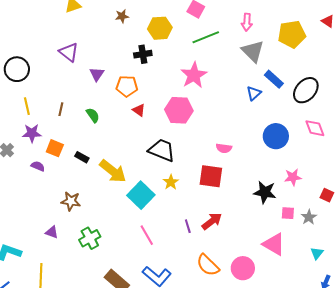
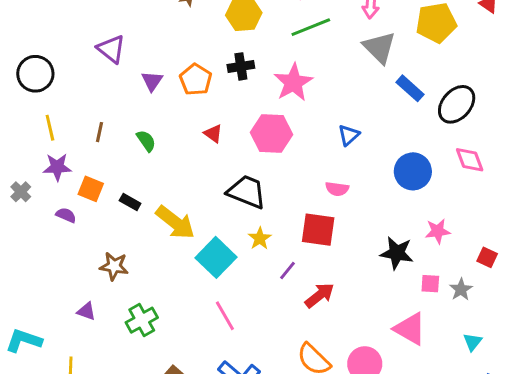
black cross: (143, 54) -> (241, 66), moved
orange pentagon: (127, 86) -> (196, 80), moved, turned 30
blue triangle: (254, 93) -> (349, 135), moved
purple line: (188, 226) -> (288, 271), moved, turned 56

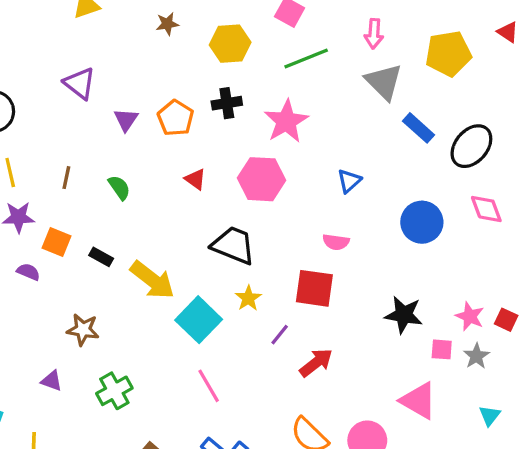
pink star: (438, 231) -> (470, 316), moved, turned 30

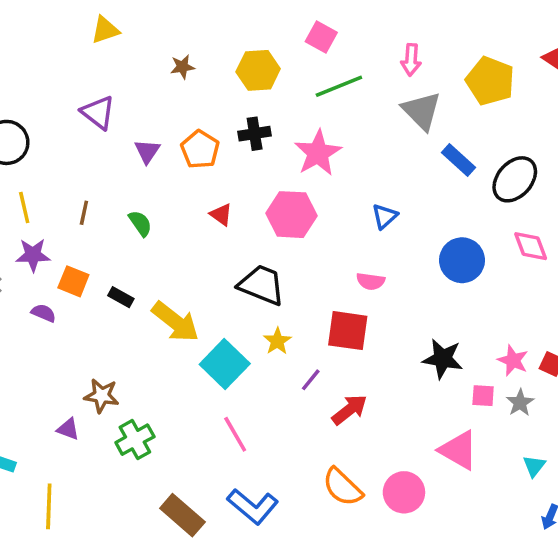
brown star: (167, 24) -> (182, 67), moved
yellow pentagon: (448, 54) -> (490, 81), turned 30
brown star: (83, 330) -> (102, 396), moved

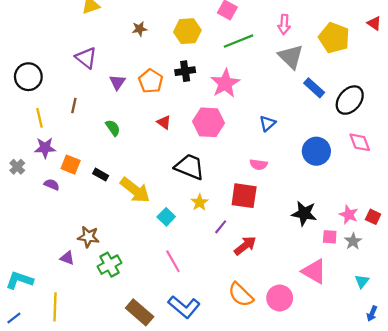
brown line: (84, 213) -> (74, 106), moved
cyan square: (225, 364) -> (166, 217), size x0.6

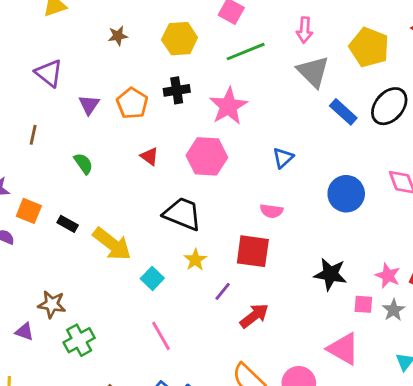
black ellipse: (350, 100) -> (389, 106), moved

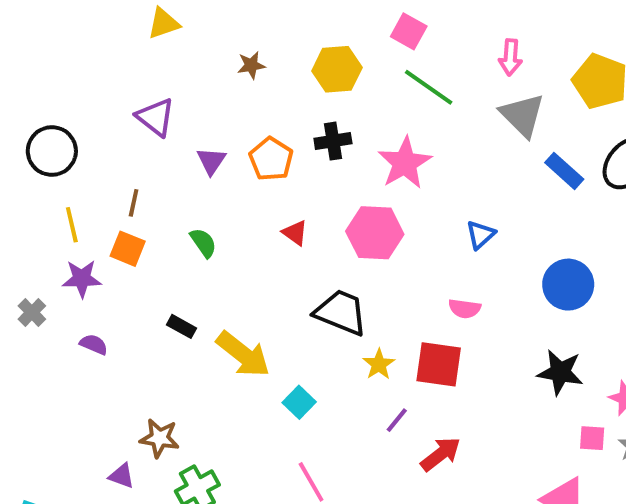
green line: (246, 52) -> (429, 87), turned 57
orange square: (29, 211) -> (128, 249), moved
yellow star: (195, 260) -> (379, 364), moved
black star: (330, 274) -> (560, 372), moved

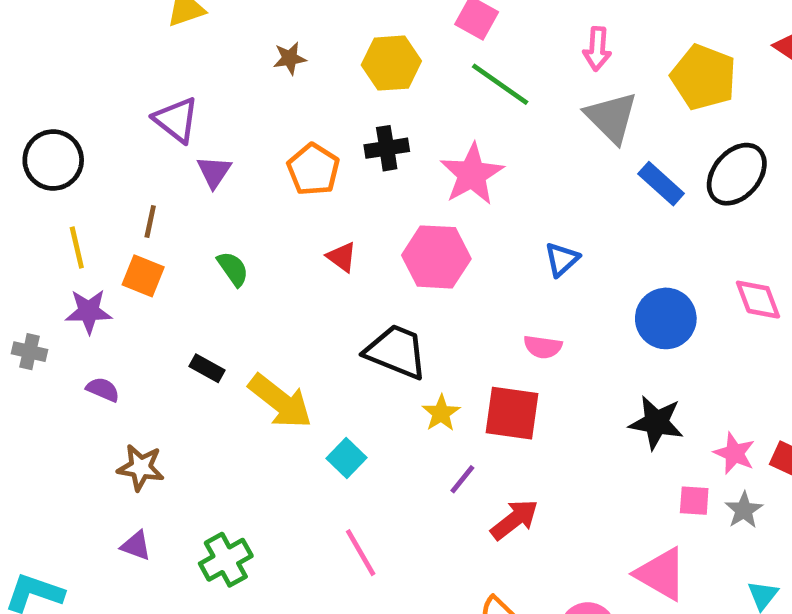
purple triangle: (211, 161) -> (214, 172), moved
gray cross: (32, 312) -> (30, 352), turned -32
brown star: (160, 438) -> (141, 467), moved

